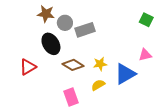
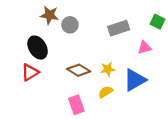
gray rectangle: (85, 30) -> (119, 28), moved
black ellipse: (51, 44) -> (38, 48), moved
pink triangle: (145, 55) -> (144, 48), moved

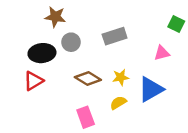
gray circle: (70, 25) -> (71, 42), moved
gray rectangle: (119, 28) -> (115, 36), moved
black ellipse: (38, 48) -> (42, 53), turned -65

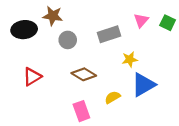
black ellipse: (42, 53) -> (24, 30), moved
pink triangle: (162, 53) -> (141, 20), moved, turned -35
yellow star: (121, 77) -> (130, 59), moved

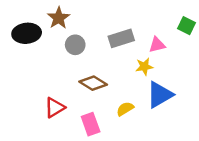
brown star: (53, 16) -> (59, 18), turned 30
pink triangle: (141, 20) -> (157, 45), moved, turned 35
red triangle: (32, 77) -> (55, 107), moved

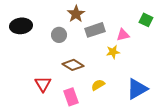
brown star: (59, 18) -> (76, 14), moved
blue triangle: (160, 95) -> (137, 89), moved
red triangle: (55, 107) -> (43, 84), turned -30

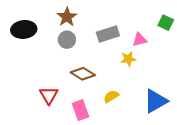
brown star: (76, 14) -> (67, 17), moved

